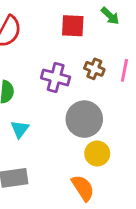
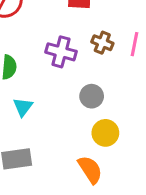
gray circle: (84, 119) -> (92, 96), size x0.6

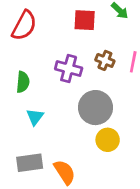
gray circle: (92, 96) -> (95, 108), size x1.6
orange semicircle: (90, 170) -> (65, 172), moved

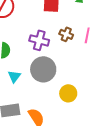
gray circle: (95, 108) -> (43, 69), moved

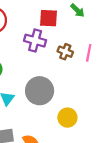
purple cross: (39, 40) -> (35, 41), moved

